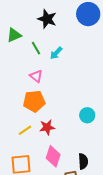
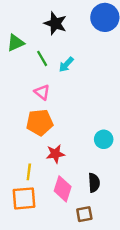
yellow line: (25, 130) -> (29, 172), moved, turned -48
black semicircle: (83, 161) -> (94, 183), moved

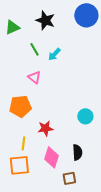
green triangle: (16, 43) -> (12, 27), moved
orange pentagon: (40, 122) -> (20, 106), moved

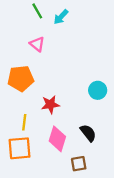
black semicircle: (77, 152) -> (88, 133), turned -35

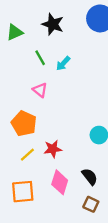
orange pentagon: (21, 78) -> (24, 123), turned 30
yellow line: (24, 122) -> (27, 155), moved, turned 42
brown square: (79, 164) -> (91, 204), moved, turned 35

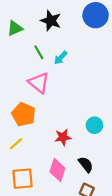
pink triangle: (40, 90) -> (39, 83), size x1.5
red star: (53, 149) -> (63, 137), moved
yellow line: (27, 155) -> (16, 144), moved

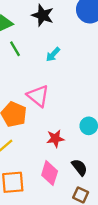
green line: (39, 52) -> (15, 49), moved
pink triangle: (39, 83) -> (38, 96), moved

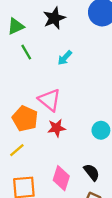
black star: (43, 15) -> (54, 18), turned 30
red star: (55, 139) -> (57, 128), moved

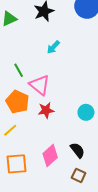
green line: (26, 52) -> (19, 70), moved
pink diamond: (61, 178) -> (50, 155), turned 30

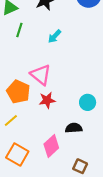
green line: (19, 70) -> (19, 30), moved, turned 48
black semicircle: (78, 150) -> (74, 128), moved, turned -56
orange square: (16, 164) -> (17, 155), turned 35

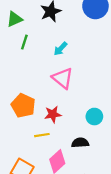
pink triangle: (41, 75) -> (63, 78), moved
yellow line: (11, 120) -> (42, 135), moved, turned 32

